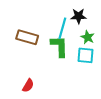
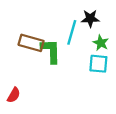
green L-shape: (59, 46) -> (51, 51), moved
red semicircle: (28, 86) -> (14, 95), moved

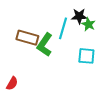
green star: (101, 43) -> (89, 24), moved
green L-shape: (51, 51) -> (45, 45), turned -145

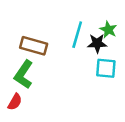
black star: (79, 16) -> (97, 43), moved
green L-shape: (45, 45) -> (24, 74), moved

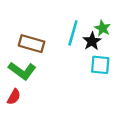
black star: (97, 43) -> (92, 41), turned -30
green L-shape: (24, 74) -> (22, 71), turned -88

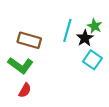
cyan square: (100, 65) -> (92, 60), turned 30
red semicircle: (14, 97) -> (25, 90), moved

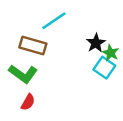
green star: (95, 26) -> (111, 53), moved
cyan line: (67, 30) -> (54, 21), moved, turned 40

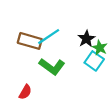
cyan line: (54, 21) -> (49, 37), moved
green L-shape: (23, 74) -> (52, 67), moved

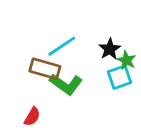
brown rectangle: (30, 41) -> (45, 69), moved
cyan square: (94, 61) -> (119, 77), turned 36

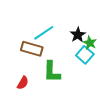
cyan square: (119, 77) -> (85, 55), turned -30
green L-shape: (66, 84) -> (52, 72), moved, turned 55

